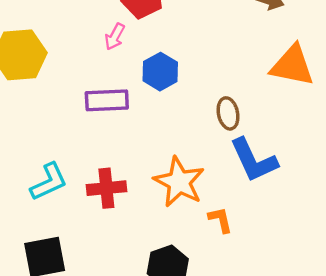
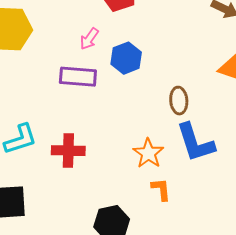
pink arrow: (115, 37) -> (89, 39), moved
orange star: (179, 182) -> (148, 153), moved, size x0.7

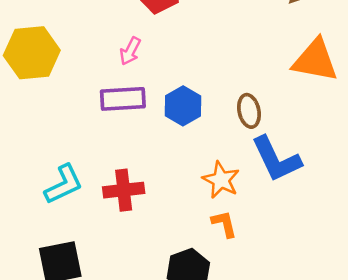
blue hexagon: (126, 58) -> (183, 106), moved
orange L-shape: (161, 189) -> (224, 224), moved

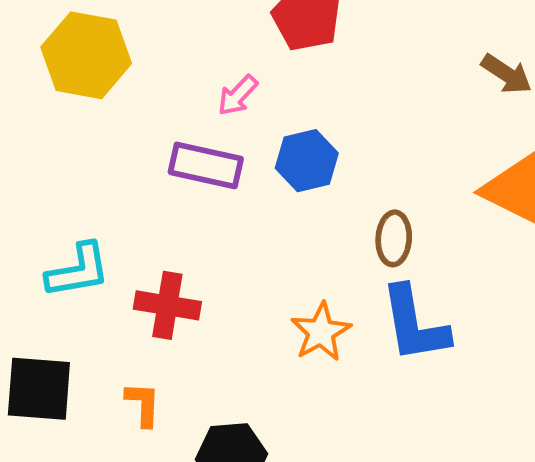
blue hexagon: (183, 106) -> (307, 161), moved
orange L-shape: (224, 224) -> (143, 404), moved

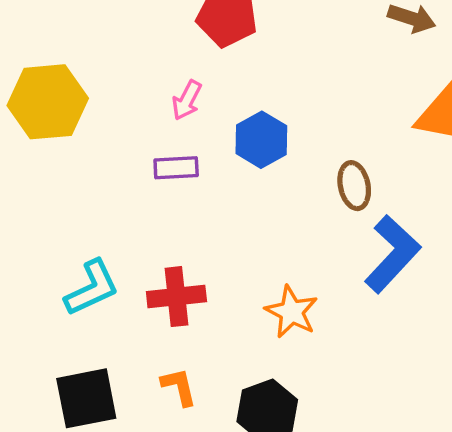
purple rectangle: (206, 165) -> (176, 168), size x0.7
blue L-shape: (415, 324) -> (392, 254), turned -112
orange star: (321, 332) -> (292, 312), moved

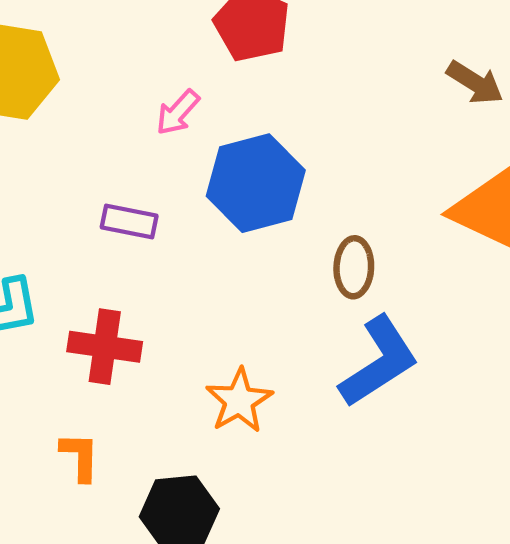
blue hexagon: (261, 140) -> (256, 183), size x1.4
purple rectangle: (176, 168) -> (129, 221), moved

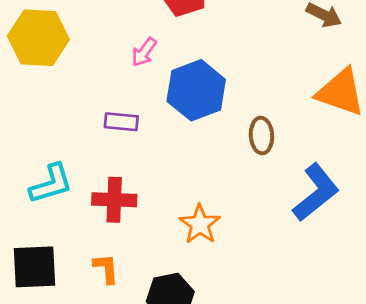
blue L-shape: (379, 362) -> (316, 192), moved

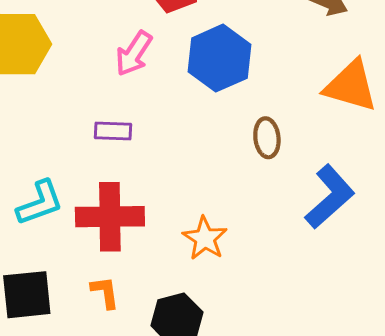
pink arrow: (144, 52) -> (134, 54), size x1.4
blue hexagon: (196, 90) -> (219, 58), moved
red cross: (114, 200) -> (110, 217), size x1.4

